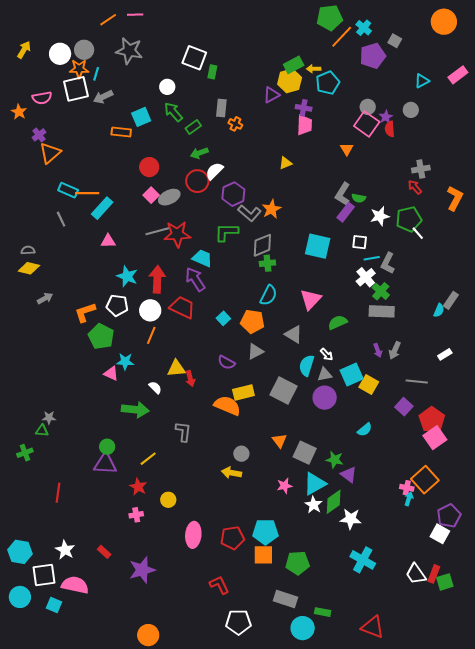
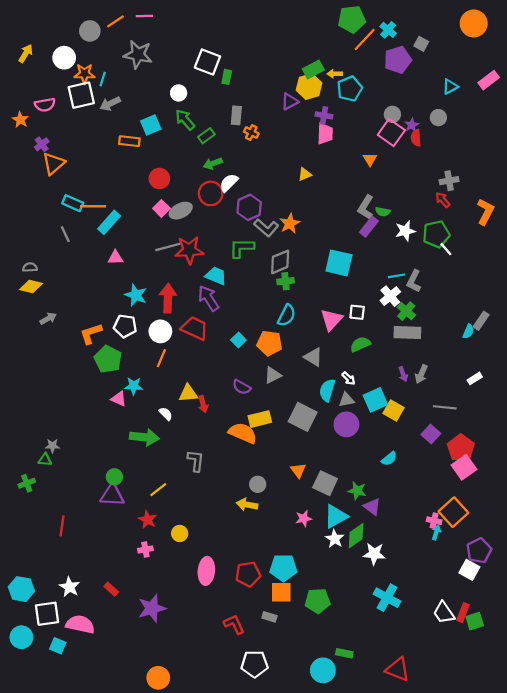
gray circle: (84, 50) -> (90, 31), moved
white square: (360, 242) -> (357, 312), moved
gray rectangle: (286, 599) -> (269, 617), moved, size x0.6

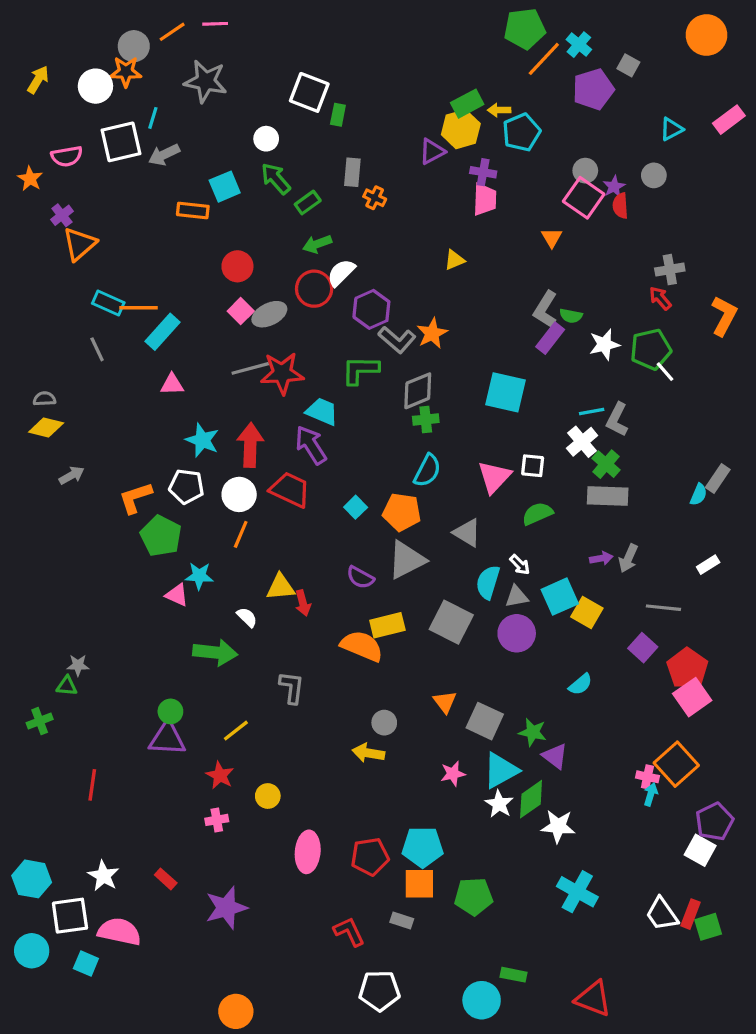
orange star: (84, 74) -> (126, 72), moved
purple arrow: (403, 374) -> (601, 558), turned -80
gray triangle: (273, 375) -> (407, 560), size x1.5

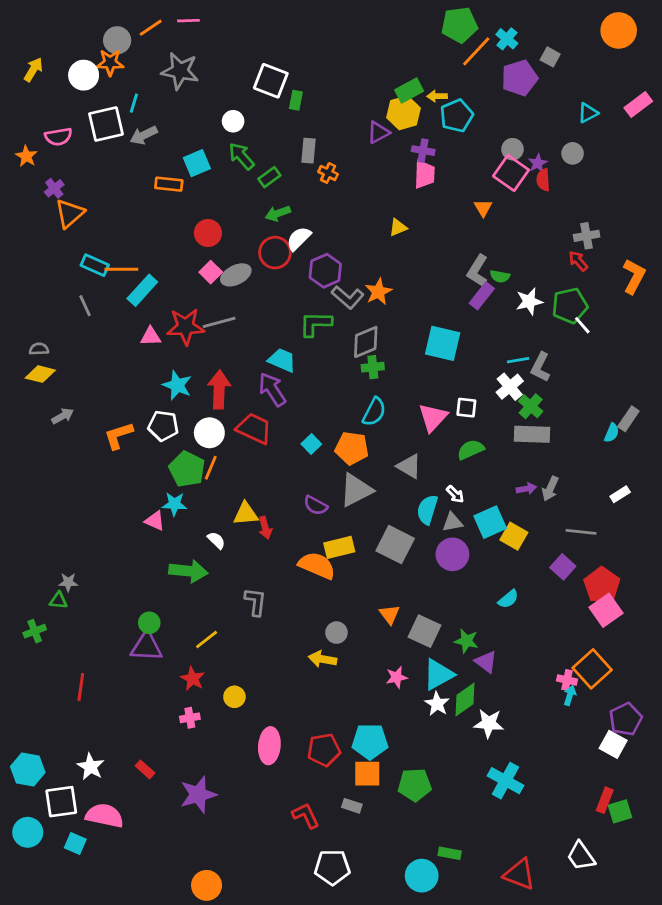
red star: (282, 373) -> (186, 327), moved
green pentagon: (161, 536) -> (187, 469), moved
white trapezoid: (662, 914) -> (581, 856), moved

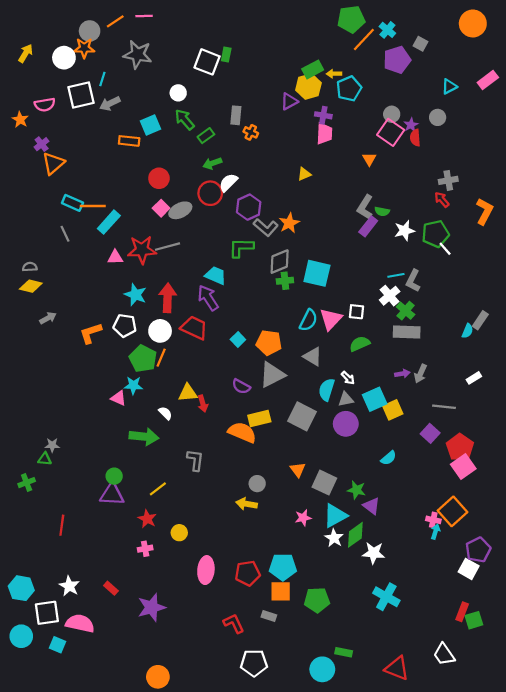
green rectangle: (296, 100) -> (226, 54), moved
cyan square: (443, 343) -> (317, 273), moved
cyan semicircle: (374, 412) -> (308, 320), moved
yellow square: (514, 536) -> (393, 410), turned 36

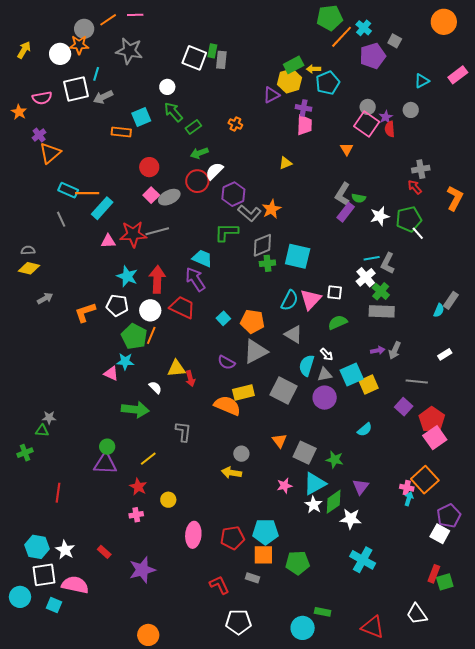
gray rectangle: (236, 115) -> (221, 60), moved
purple triangle: (371, 506) -> (361, 487), moved, turned 30
cyan hexagon: (21, 588) -> (37, 547), moved

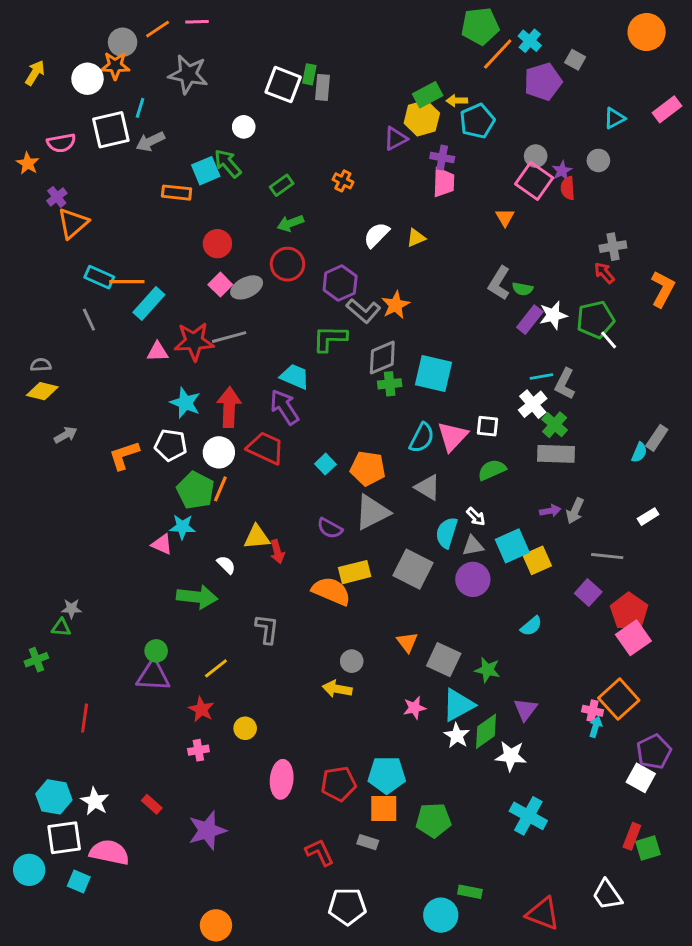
green arrow: (173, 112) -> (228, 163), moved
white semicircle: (214, 171) -> (377, 235), moved
purple rectangle: (346, 212) -> (530, 320), moved

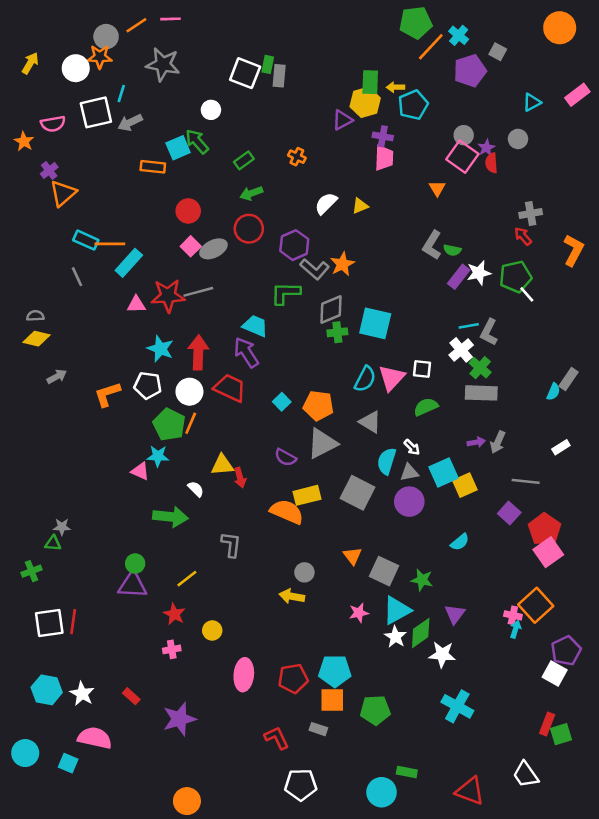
green rectangle: (428, 95) -> (370, 82), turned -60
white square: (64, 838) -> (49, 623), moved

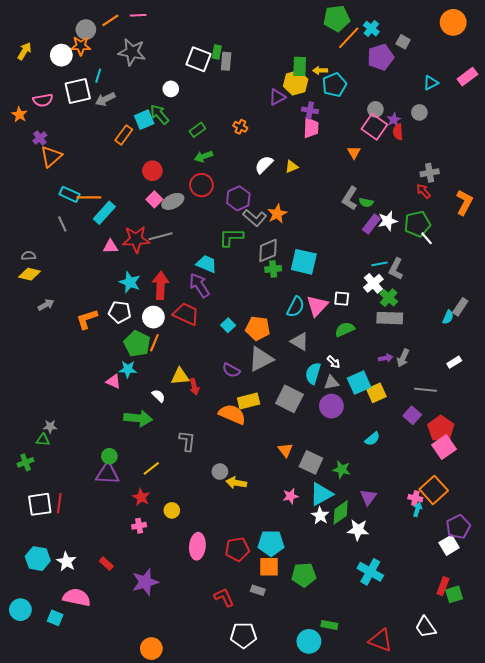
orange rectangle: (153, 167) -> (124, 135), turned -60
gray circle: (304, 572) -> (220, 472), moved
white square: (555, 673) -> (449, 545), turned 30

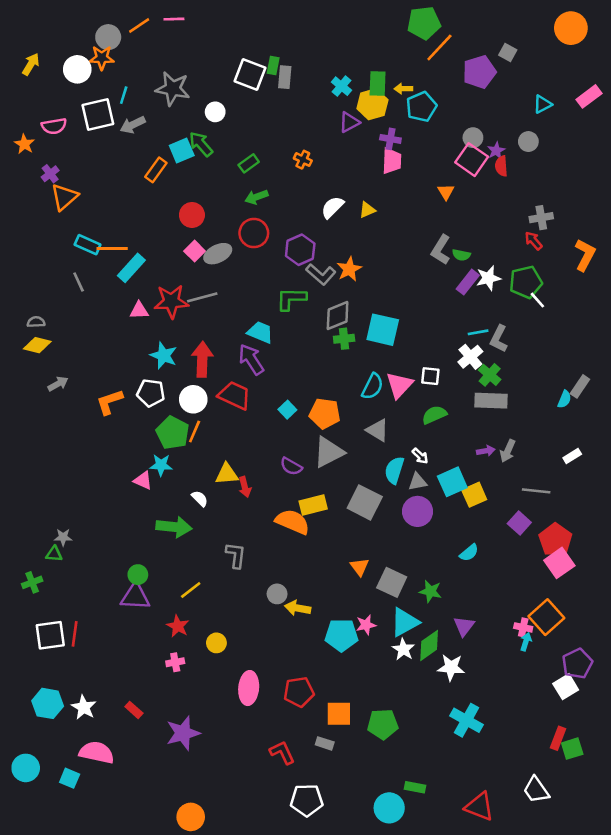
cyan cross: (371, 29) -> (341, 86), moved
gray star: (132, 52) -> (173, 89), moved
cyan pentagon: (271, 543) -> (341, 635), moved

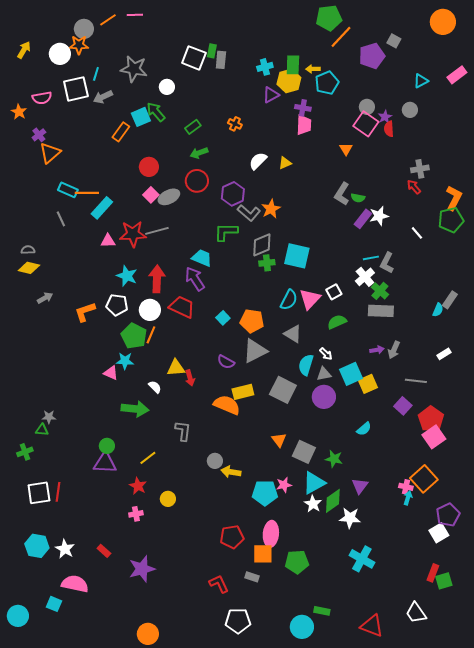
cyan cross: (341, 86) -> (265, 67), turned 35
green pentagon: (526, 282) -> (451, 220), moved
white square: (430, 376) -> (334, 292), turned -35
pink ellipse: (249, 688) -> (271, 534), moved
cyan circle: (26, 768) -> (18, 616), moved

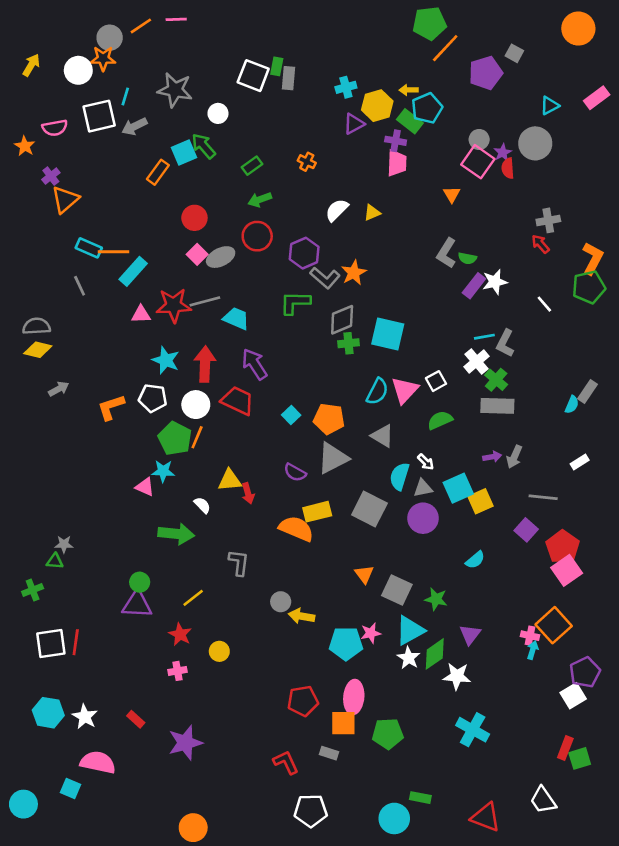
green rectangle: (293, 65) -> (410, 121), moved, turned -54
gray circle: (410, 110) -> (535, 143), size x1.6
gray semicircle: (28, 250) -> (36, 326), size x1.5
cyan trapezoid: (202, 258) -> (236, 318), moved

